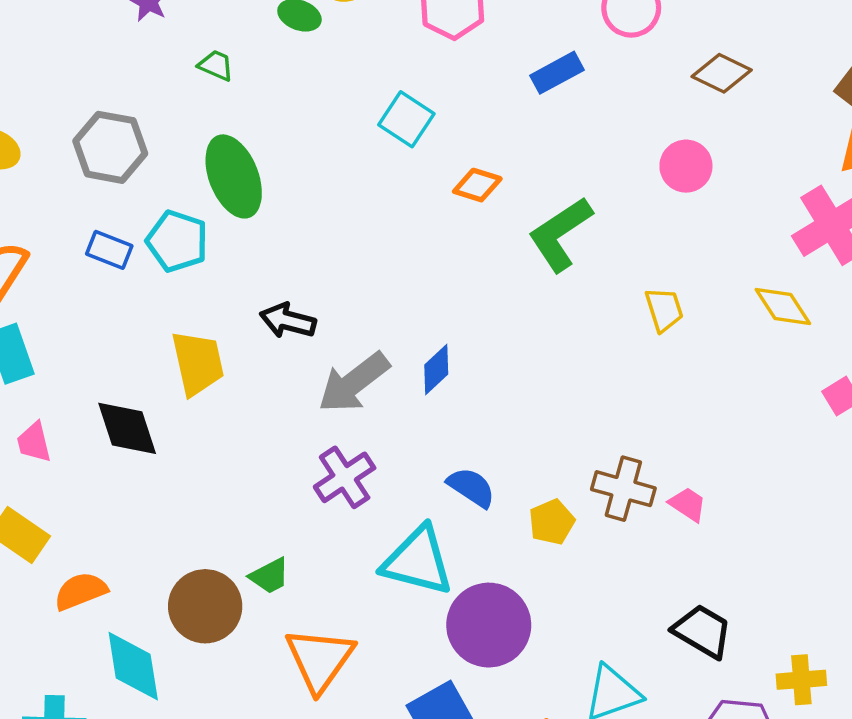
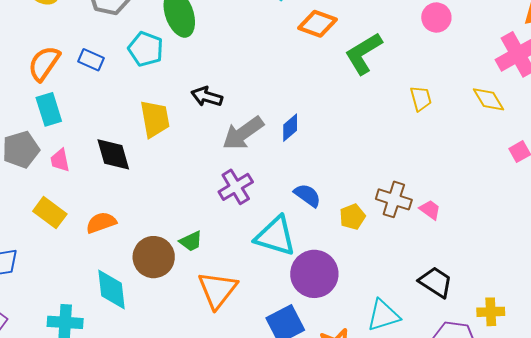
orange diamond: (477, 185) -> (317, 24), size x1.4
blue rectangle: (109, 250) -> (91, 60), moved
orange semicircle: (81, 591) -> (101, 223), moved

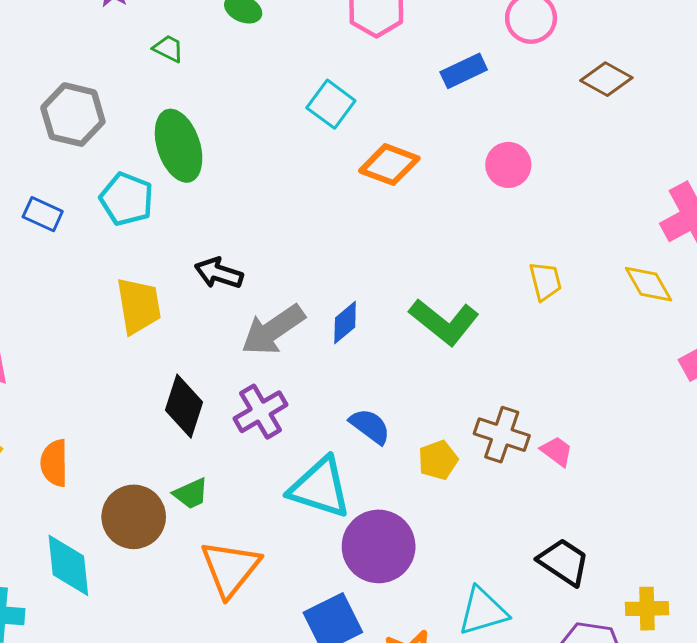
pink circle: (436, 18) -> (508, 165), moved
green L-shape: (364, 53) -> (444, 322), moved, turned -111
black diamond: (113, 154) -> (184, 406), moved, turned 33
orange semicircle: (101, 223) -> (54, 463), turned -72

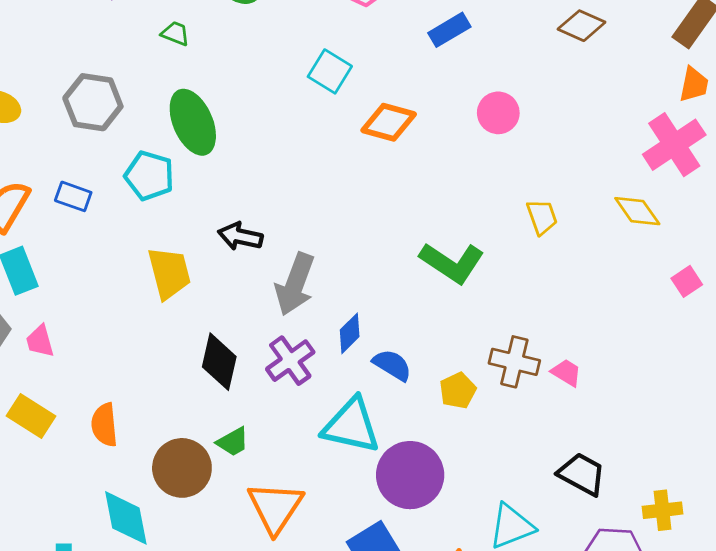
blue diamond: (345, 322) -> (350, 333), moved
gray arrow: (273, 330) -> (295, 284), turned -30

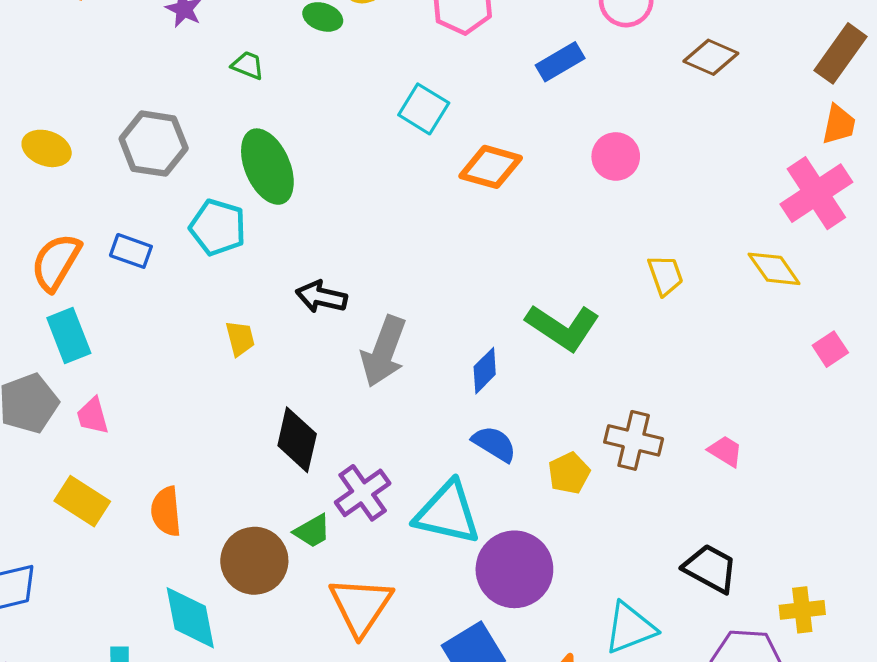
yellow trapezoid: (169, 273) -> (240, 338), size x0.6
blue diamond: (350, 333) -> (485, 371), moved
purple cross: (290, 361) -> (363, 493), moved
pink trapezoid: (566, 373) -> (725, 451), moved

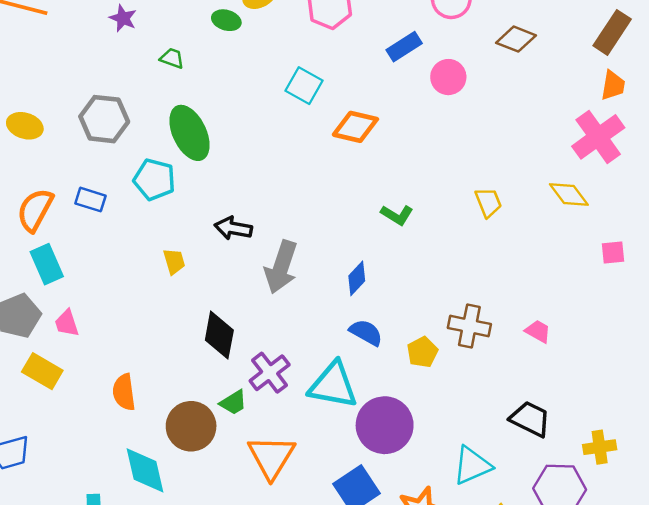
pink circle: (616, 156) -> (448, 77), moved
green L-shape: (563, 327) -> (397, 215), moved, size x0.6
pink square: (830, 349) -> (613, 252), turned 30
yellow rectangle: (82, 501) -> (42, 371), moved

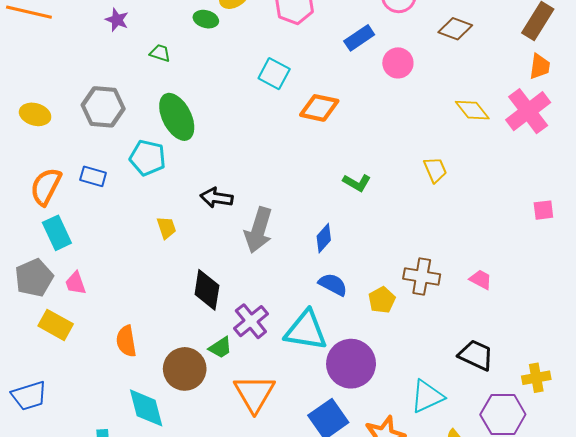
yellow diamond: (569, 194) -> (472, 110), moved

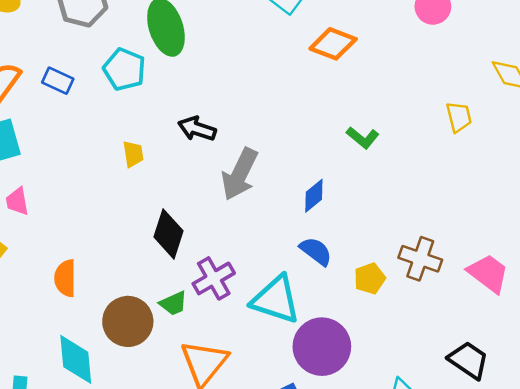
yellow trapezoid: (435, 170) -> (459, 117), moved
pink trapezoid: (481, 280) -> (488, 273), size x1.6

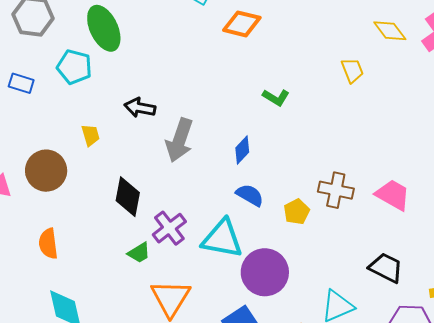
brown circle: (128, 321) -> (46, 171), moved

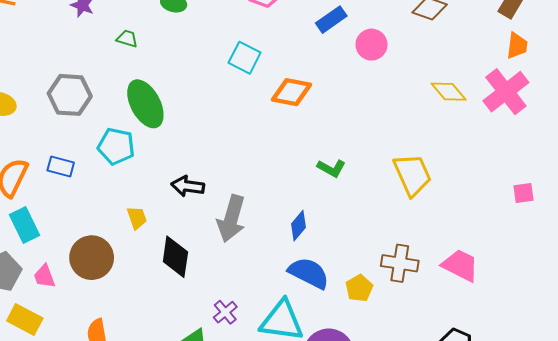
yellow trapezoid: (352, 70) -> (412, 175), moved, size x1.6
blue semicircle: (250, 195) -> (309, 273), size x1.4
black diamond: (128, 197) -> (175, 257), moved
purple cross: (169, 228) -> (225, 312), size x0.7

